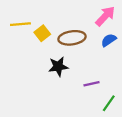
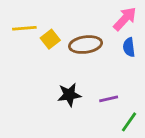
blue semicircle: (109, 40) -> (129, 47), turned -63
black star: (58, 67) -> (69, 95), moved

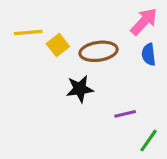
black star: (69, 95) -> (80, 89), moved

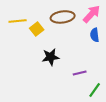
brown ellipse: (99, 51) -> (63, 17), moved

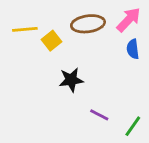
purple line: (80, 73) -> (99, 115), moved, turned 40

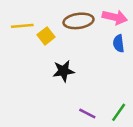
pink arrow: (129, 20) -> (115, 17), turned 60
purple line: (99, 115) -> (87, 114), moved

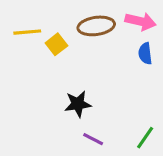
black star: (63, 71) -> (78, 104), moved
purple line: (87, 114) -> (93, 139), moved

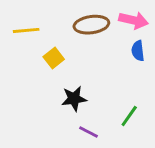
yellow square: (56, 44) -> (54, 58), moved
green line: (145, 138) -> (129, 116), moved

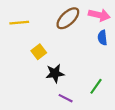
brown ellipse: (91, 25) -> (68, 18), turned -35
yellow square: (54, 58) -> (39, 52), moved

